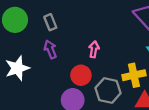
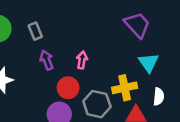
purple arrow: (50, 49) -> (47, 60), moved

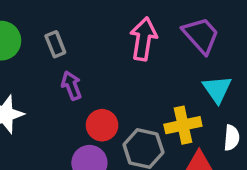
pink arrow: (82, 60) -> (143, 39), moved, size x1.6

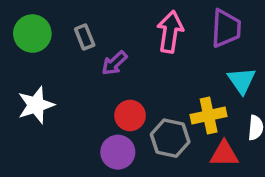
purple trapezoid: (201, 35) -> (226, 28), turned 45
purple arrow: (71, 86) -> (114, 63), moved, turned -112

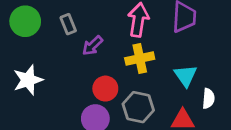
cyan triangle: (242, 81) -> (186, 76), moved
yellow cross: (209, 116) -> (140, 58), moved

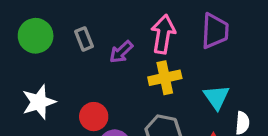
purple arrow: (92, 46) -> (121, 52), moved
red circle: (105, 89) -> (94, 117), moved

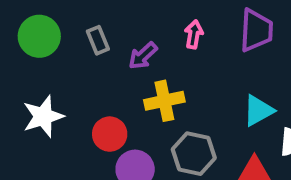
pink arrow: (163, 34) -> (194, 34), size x0.6
yellow cross: (165, 78) -> (164, 101), moved
cyan triangle: (216, 97) -> (258, 111), turned 36

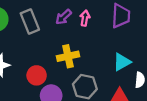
gray rectangle: (98, 40) -> (30, 21), size x1.5
purple arrow: (143, 56) -> (63, 17), moved

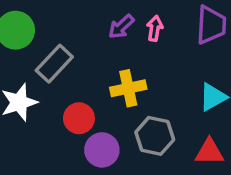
gray rectangle: (30, 21) -> (54, 64), moved, turned 65

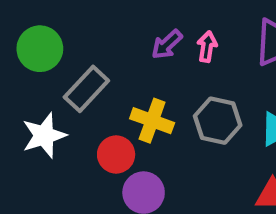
yellow cross: (128, 88) -> (152, 121), moved, turned 32
gray hexagon: (155, 136) -> (218, 121), moved

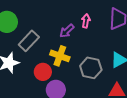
purple arrow: (167, 44) -> (67, 31), moved
gray hexagon: (218, 121) -> (91, 68), moved

